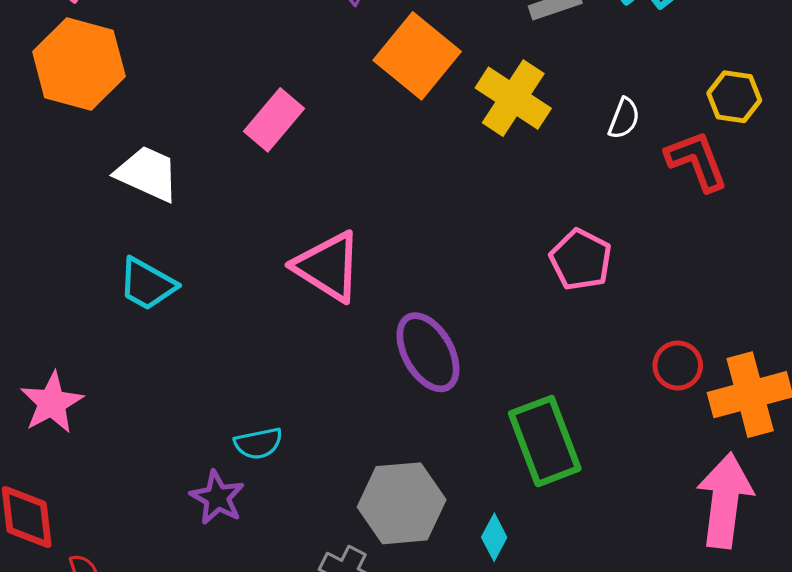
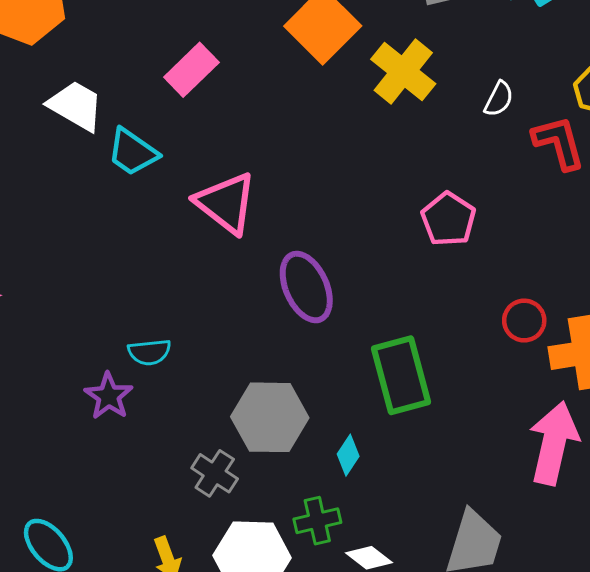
cyan trapezoid: (147, 284) -> (133, 152), moved

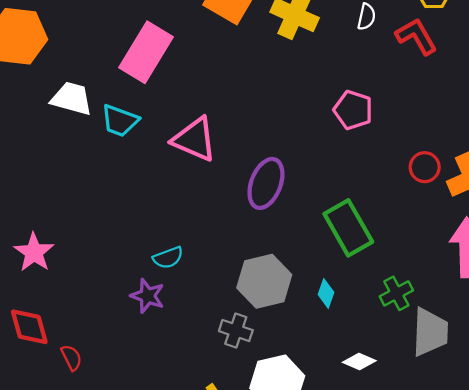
pink rectangle: (191, 70) -> (146, 52), size x1.5
purple ellipse: (306, 287) -> (266, 183), turned 60
green cross: (317, 521) -> (396, 293), moved

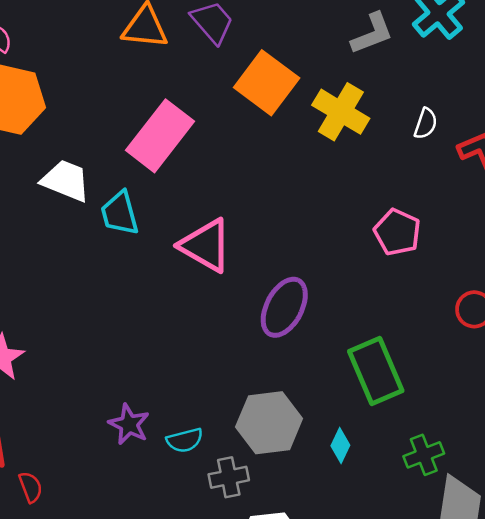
cyan trapezoid: (120, 121) -> (120, 213), turned 48
cyan semicircle: (168, 258) -> (185, 440), moved
gray cross: (236, 331) -> (229, 477), turned -36

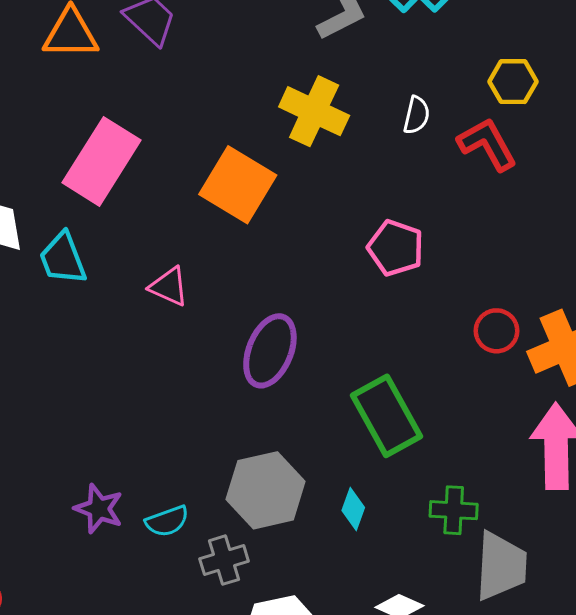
orange square: (267, 83) -> (238, 185), moved
pink triangle: (206, 245) -> (169, 287), size x0.6
green cross: (424, 455) -> (454, 510), turned 30

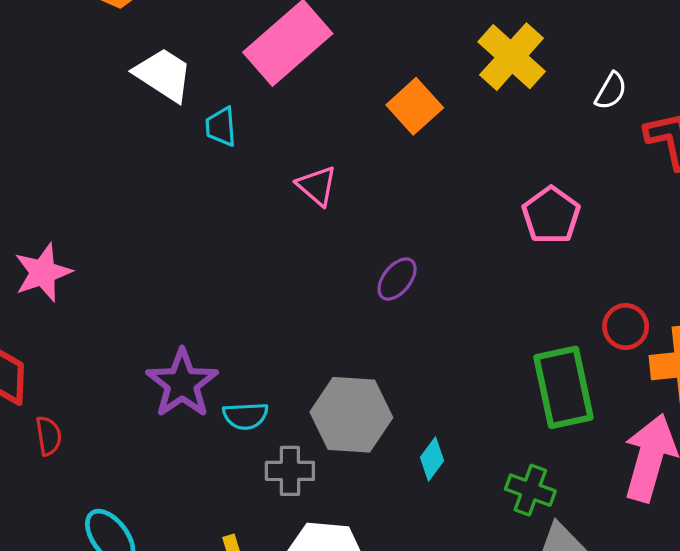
orange square: (238, 185) -> (415, 106), size x0.7
cyan trapezoid: (63, 258) -> (221, 127), size x0.7
purple ellipse: (270, 351) -> (397, 279), size x0.6
green rectangle: (386, 416) -> (563, 387), moved
purple star: (99, 509) -> (182, 383), size x1.4

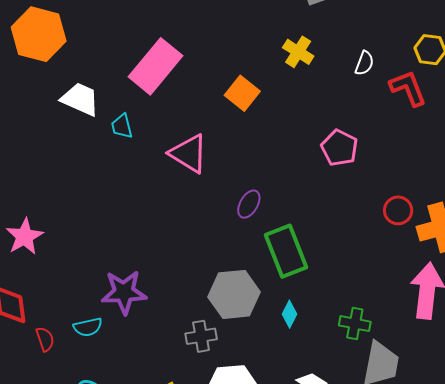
yellow cross: (512, 57) -> (298, 52), size x0.7
pink triangle: (317, 186) -> (189, 154), size x1.5
purple star: (182, 383) -> (124, 292), turned -30
green rectangle: (563, 387) -> (286, 251), moved
cyan semicircle: (245, 416) -> (88, 327), moved

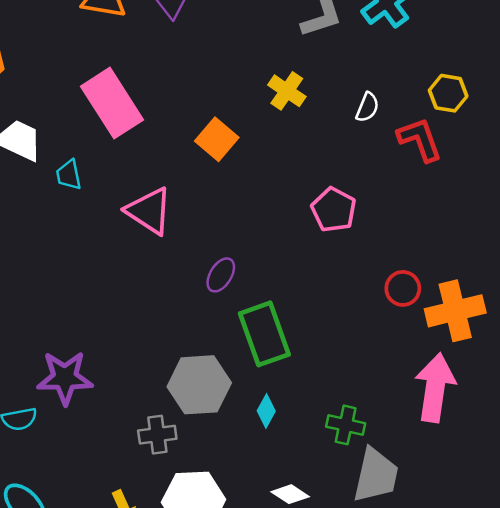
pink rectangle: (155, 66) -> (112, 103), turned -74

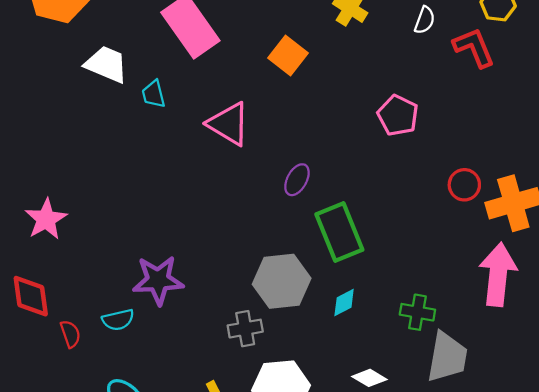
cyan diamond: (266, 411) -> (344, 303), turned 36

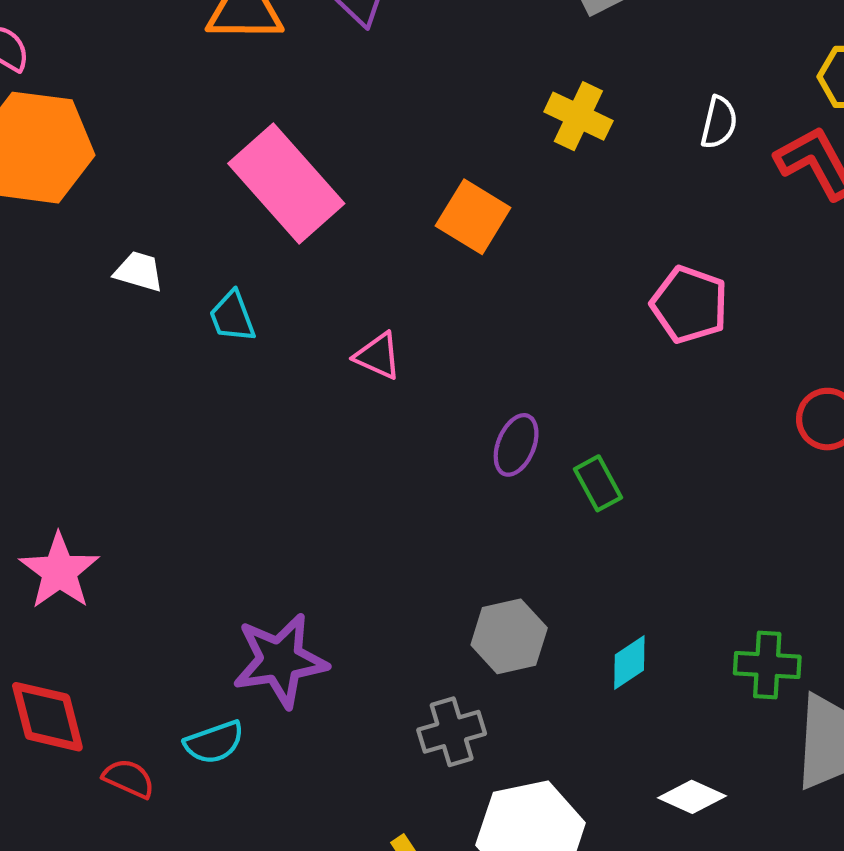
white trapezoid: (106, 64) -> (139, 271), size x0.6
pink triangle: (229, 124) -> (378, 356), size x0.6
green rectangle: (339, 232) -> (598, 483), moved, size x0.5
gray hexagon: (282, 281) -> (509, 636), size x0.7
red semicircle: (70, 334) -> (129, 778), turned -40

